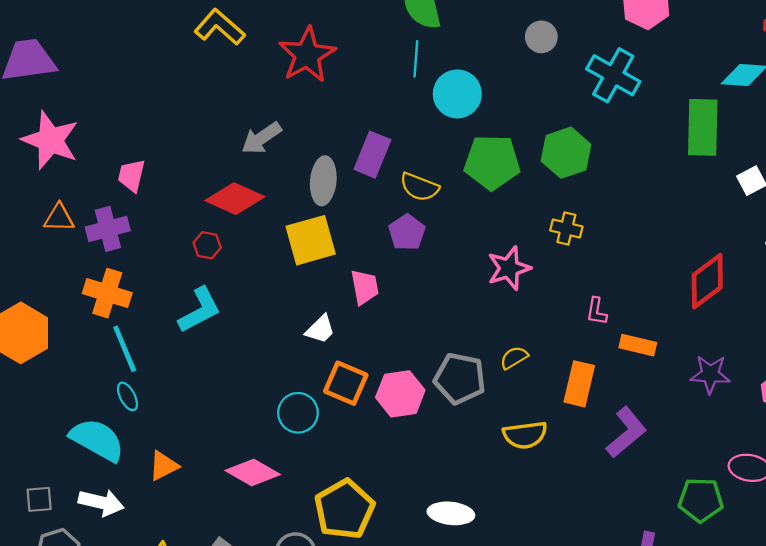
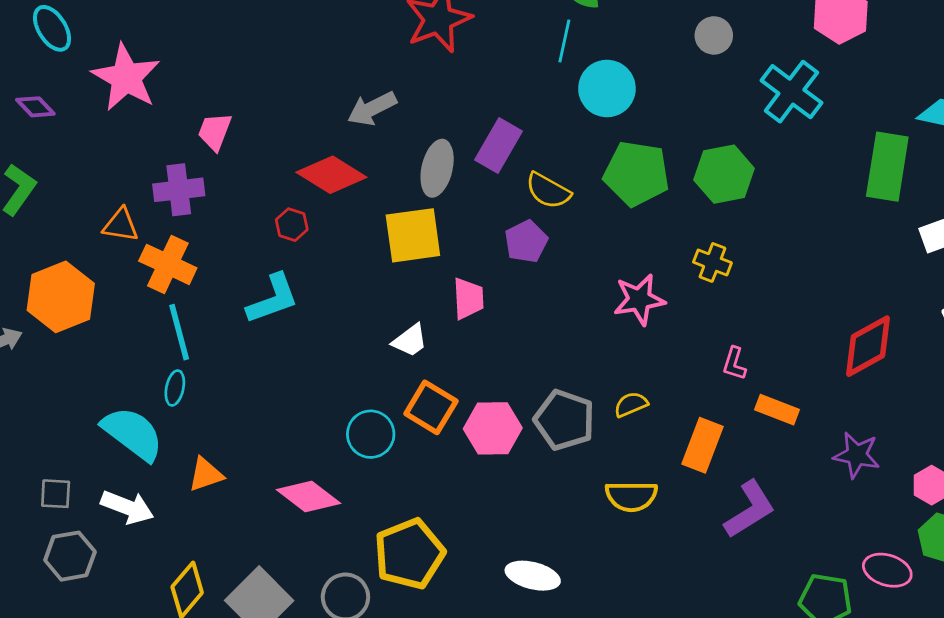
orange triangle: (59, 218) -> (121, 225), moved
cyan ellipse: (127, 396) -> (175, 388), turned 32

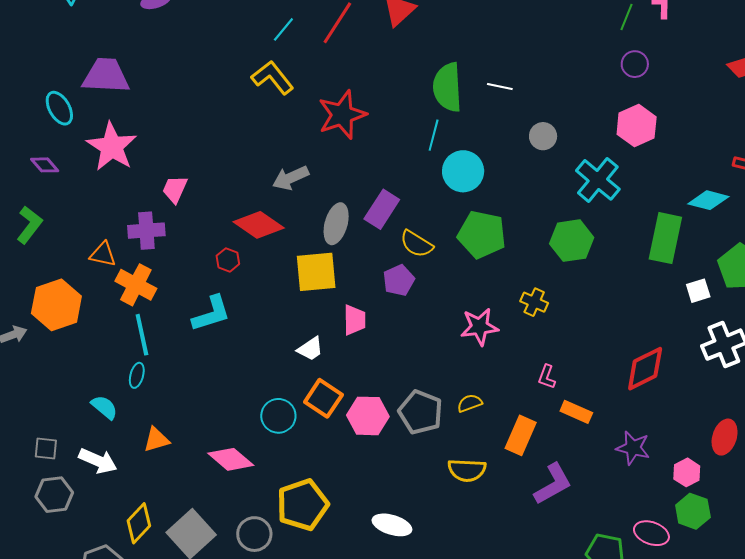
green hexagon: (724, 174) -> (572, 241), moved
cyan semicircle: (133, 434) -> (104, 407), size x0.6

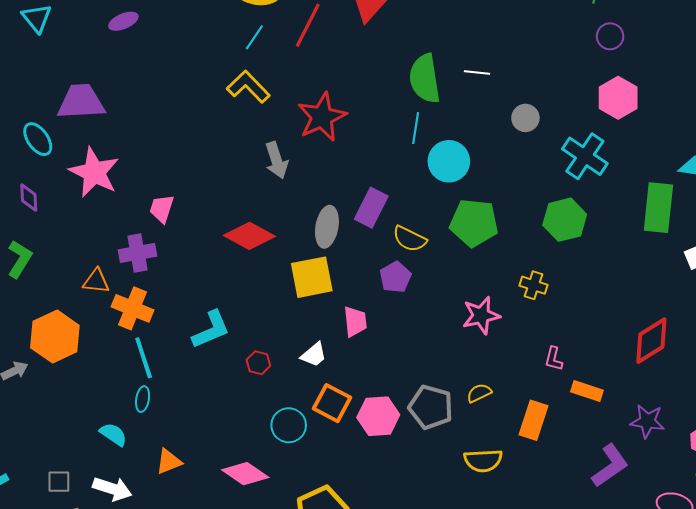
purple diamond: (45, 165) -> (29, 198), turned 44
gray arrow: (291, 178) -> (277, 160), moved, turned -78
red hexagon: (228, 260) -> (258, 363), moved
purple L-shape: (553, 484) -> (610, 466), moved

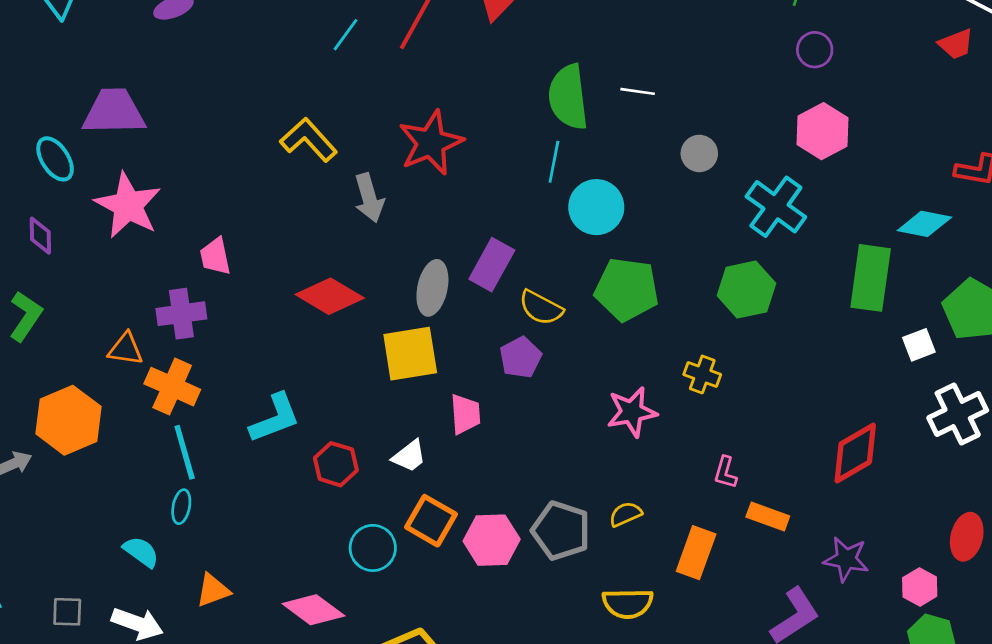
yellow L-shape: (248, 87) -> (309, 140), moved
pink trapezoid: (162, 209) -> (215, 256), turned -32
red hexagon: (258, 363) -> (336, 464), size x1.4

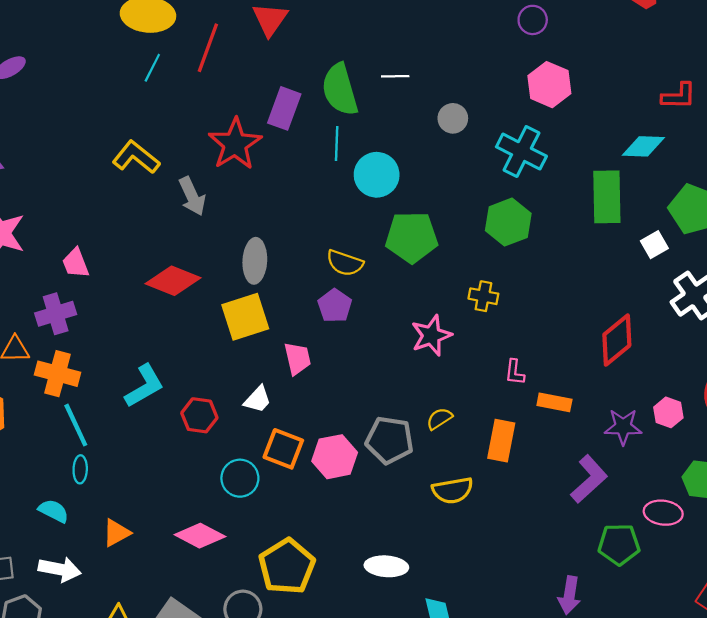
purple rectangle: (492, 265) -> (284, 108), moved
pink hexagon: (920, 587) -> (668, 412), moved

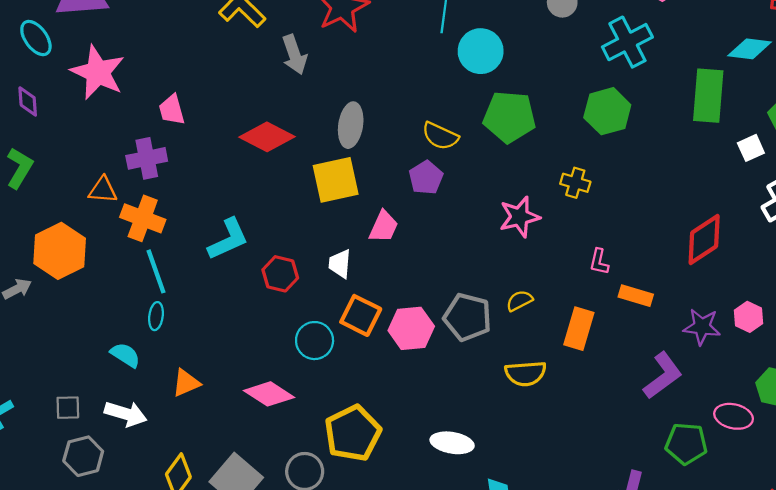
cyan cross: (521, 152) -> (627, 42), turned 30
pink trapezoid: (297, 358) -> (384, 227), turned 32
white trapezoid: (258, 399) -> (340, 264), turned 136

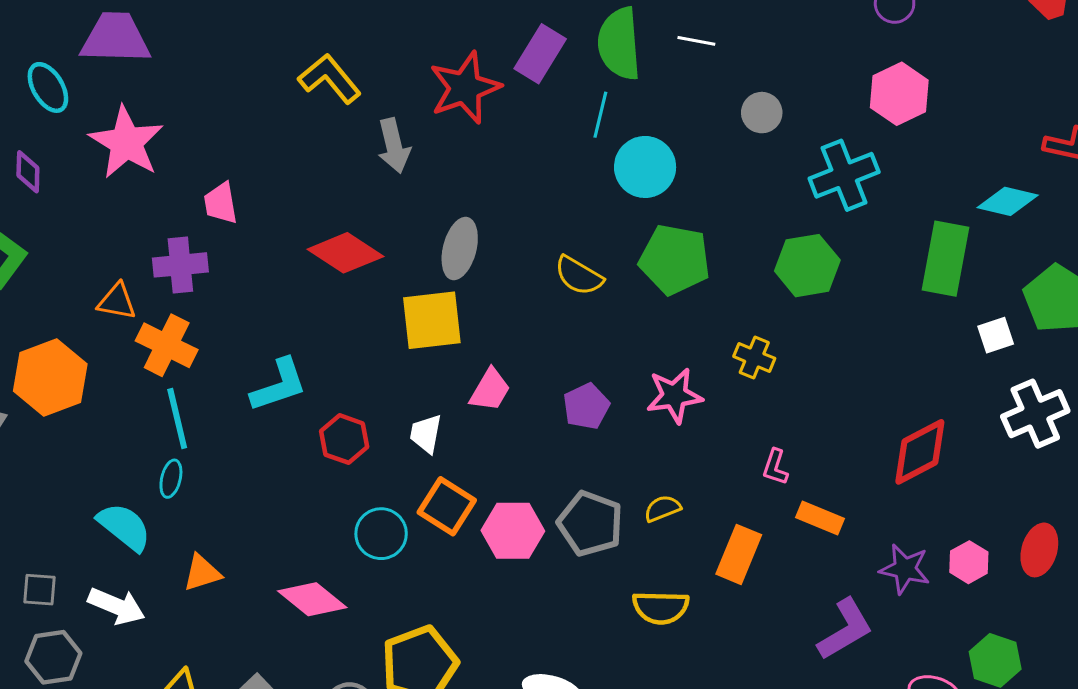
purple pentagon: (426, 178) -> (586, 406), moved
cyan semicircle: (125, 355) -> (124, 527), size x1.4

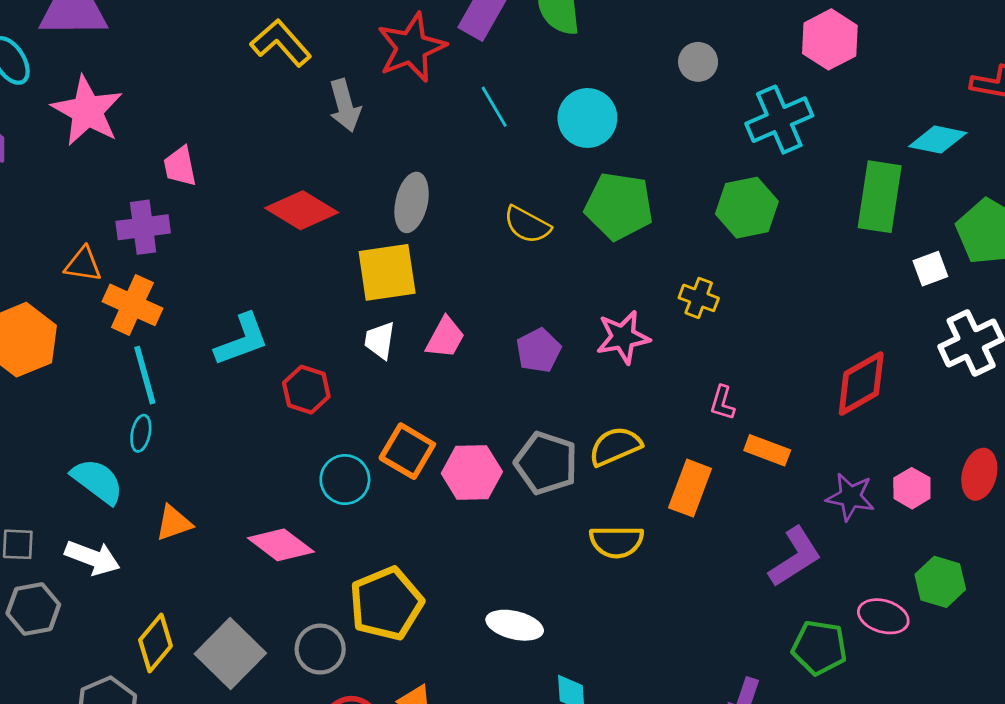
cyan line: (600, 115) -> (494, 107), moved, turned -42
white trapezoid: (426, 434) -> (380, 340), moved
yellow semicircle: (663, 508) -> (615, 446), size x1.5

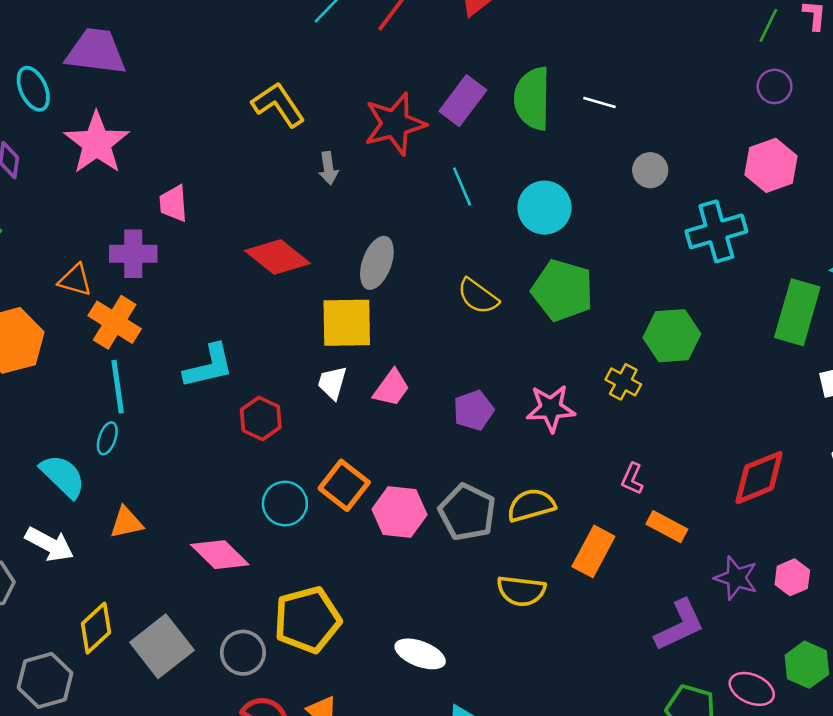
gray arrow: (345, 106) -> (328, 168), size x0.7
green hexagon: (747, 208) -> (672, 336), moved

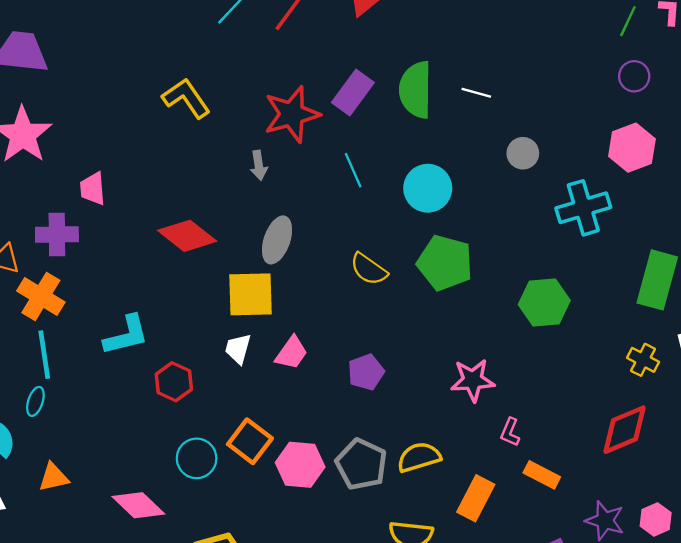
gray arrow: (328, 168) -> (259, 165), moved
yellow cross: (623, 382) -> (643, 360), moved
pink star: (551, 408) -> (473, 380), moved

